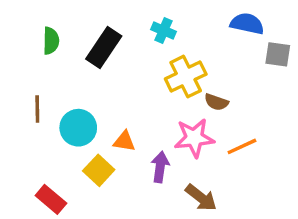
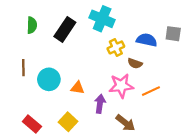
blue semicircle: (247, 24) -> (147, 40), moved
cyan cross: (163, 30) -> (102, 19), size x1.6
yellow cross: (186, 77) -> (116, 47), size x0.7
yellow square: (99, 170) -> (68, 122), moved

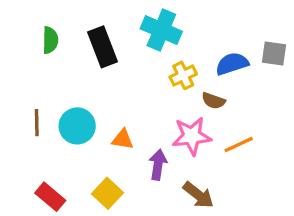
black rectangle: (65, 29) -> (102, 47), turned -55
blue semicircle: (147, 40) -> (232, 64), turned -30
brown line: (23, 68) -> (37, 123), moved

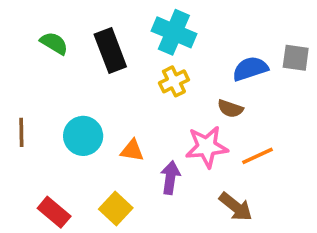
green semicircle: (50, 40) -> (54, 43), turned -60
yellow cross: (183, 75) -> (174, 81), moved
brown line: (37, 123) -> (21, 132), moved
brown arrow: (198, 195) -> (236, 207), moved

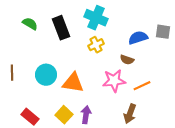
orange triangle: (132, 150) -> (73, 83), size x1.6
purple arrow: (170, 178) -> (86, 115), moved
brown arrow: (236, 207) -> (130, 114), turned 72

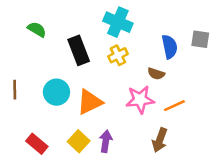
black rectangle: (61, 28) -> (79, 50), moved
blue semicircle: (138, 38) -> (170, 47), turned 96
orange triangle: (73, 83) -> (90, 102), turned -35

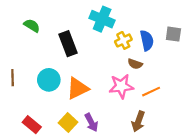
yellow cross: (118, 55) -> (123, 40), moved
purple arrow: (106, 141) -> (91, 122), turned 144

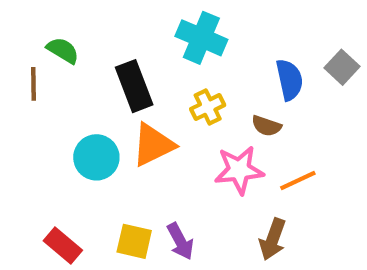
gray square: (173, 34) -> (342, 67), turned 35
yellow cross: (123, 40) -> (208, 107), moved
brown line: (13, 78) -> (33, 84), moved
orange triangle: (78, 88) -> (153, 145), moved
yellow square: (68, 122) -> (134, 241), turned -30

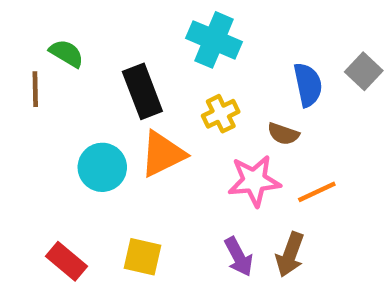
purple arrow: (180, 241) -> (239, 257), moved

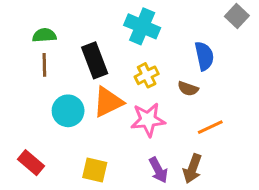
green semicircle: (67, 53) -> (44, 35), turned -35
gray square: (364, 71) -> (237, 16), moved
brown line: (35, 89) -> (44, 65), moved
pink star: (254, 181) -> (148, 120), moved
red rectangle: (67, 261) -> (31, 163), moved

